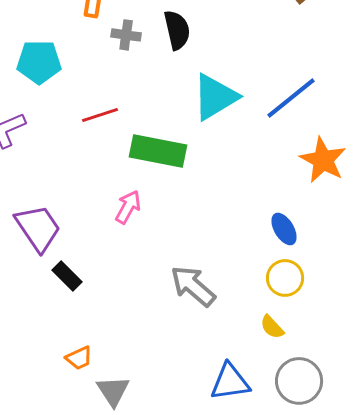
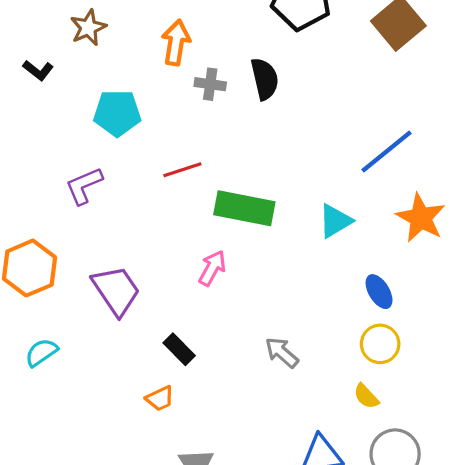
cyan triangle: (215, 97) -> (335, 221), moved, size x0.7
black rectangle: (67, 276) -> (179, 349), moved
gray arrow: (193, 286) -> (282, 352), size x0.7
orange trapezoid: (79, 358) -> (160, 398), moved

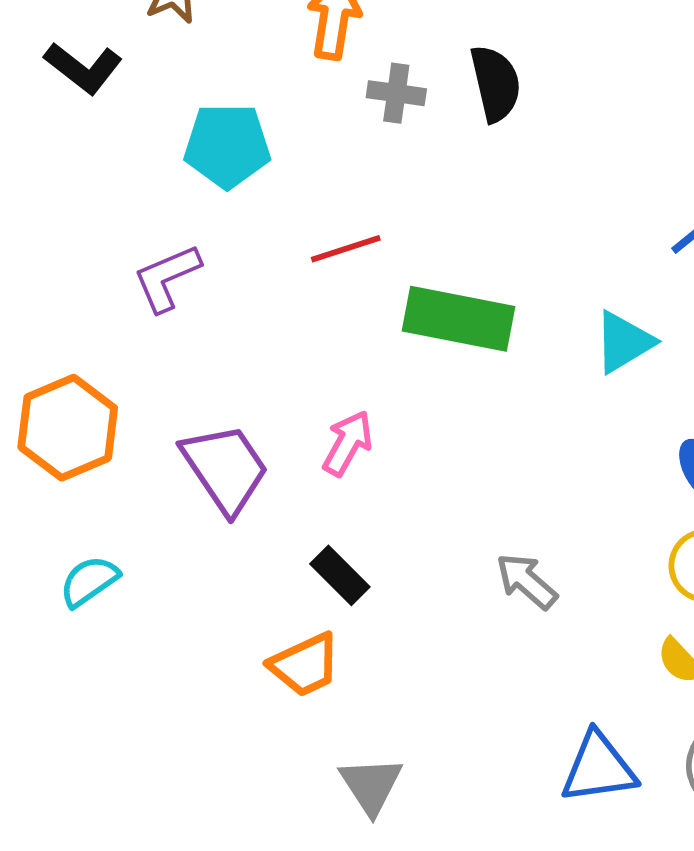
black L-shape: (38, 70) -> (83, 68), size x1.4
pink arrow: (212, 268) -> (348, 443), moved
orange trapezoid: (160, 398) -> (305, 665), size x1.4

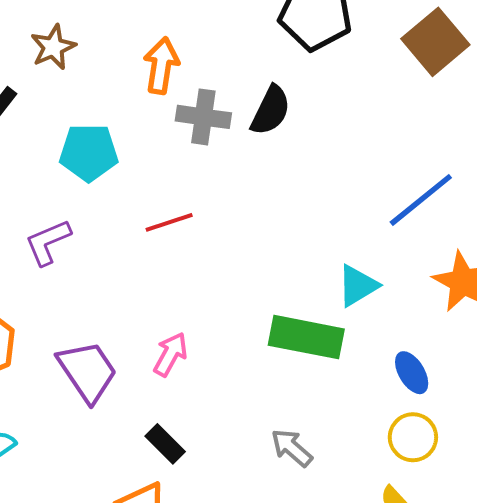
black semicircle: (495, 83) -> (271, 110), turned 39
gray cross: (396, 93) -> (203, 117), size x1.4
green rectangle: (459, 319) -> (306, 337), moved

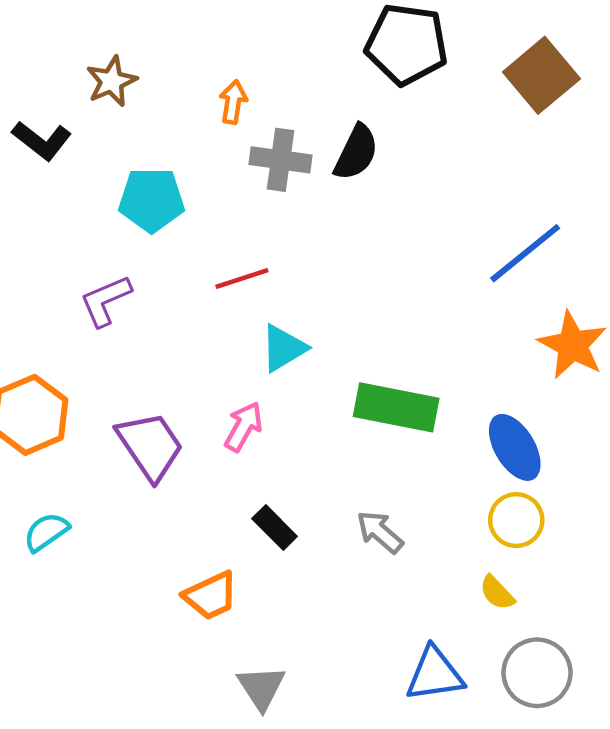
orange arrow: (161, 66) -> (233, 102), size x0.7
cyan triangle: (358, 286) -> (283, 348), moved
blue ellipse: (412, 373) -> (515, 447), size x1.4
black rectangle: (165, 444) -> (275, 527), moved

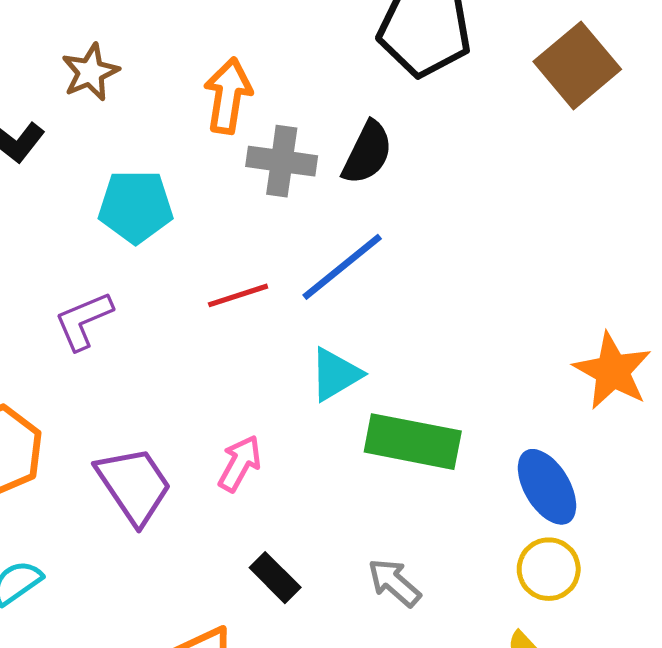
orange arrow: (233, 102) -> (228, 96), size x1.5
blue line: (525, 253) -> (342, 267), moved
cyan triangle: (283, 348) -> (335, 374), moved

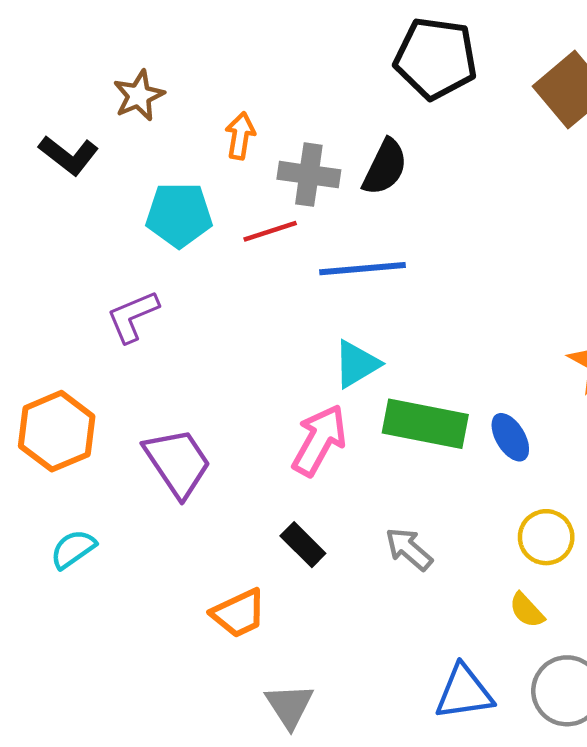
orange arrow: (228, 96) -> (240, 136), moved, size x0.7
blue line: (342, 267) -> (363, 269), turned 34
red line: (238, 295) -> (270, 231), moved
pink arrow: (240, 463) -> (319, 440), moved, size x1.4
blue ellipse: (547, 487) -> (510, 437), moved, size x0.7

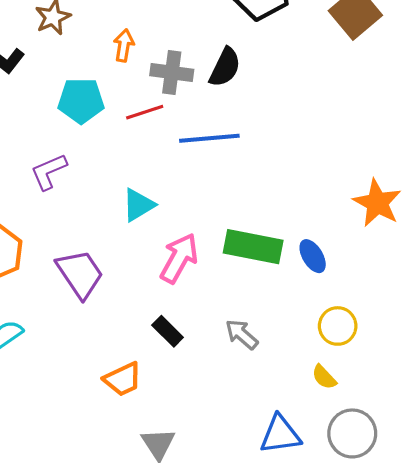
cyan triangle: (357, 364) -> (138, 205), moved

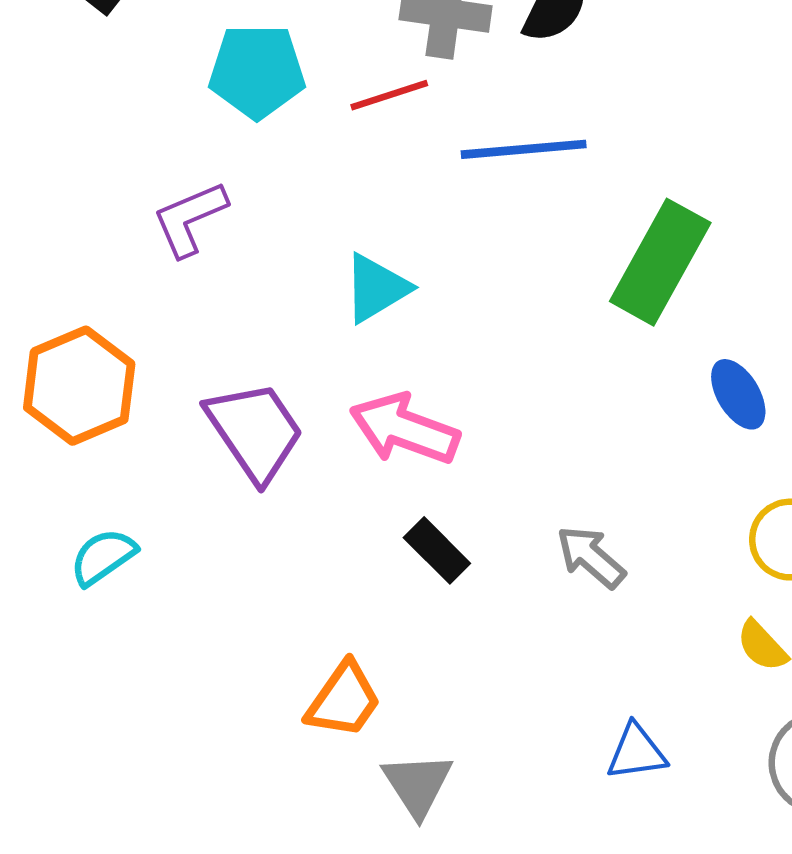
green rectangle: (253, 247) -> (660, 262), moved, turned -72
pink arrow: (179, 258) -> (404, 429), moved, turned -99
orange trapezoid: (123, 379) -> (344, 700), moved, turned -30
blue triangle: (280, 434) -> (636, 752), moved, size x0.7

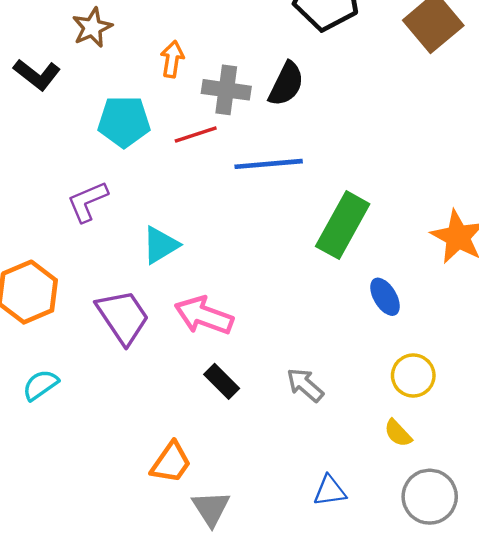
cyan triangle: (376, 288) -> (160, 245), moved

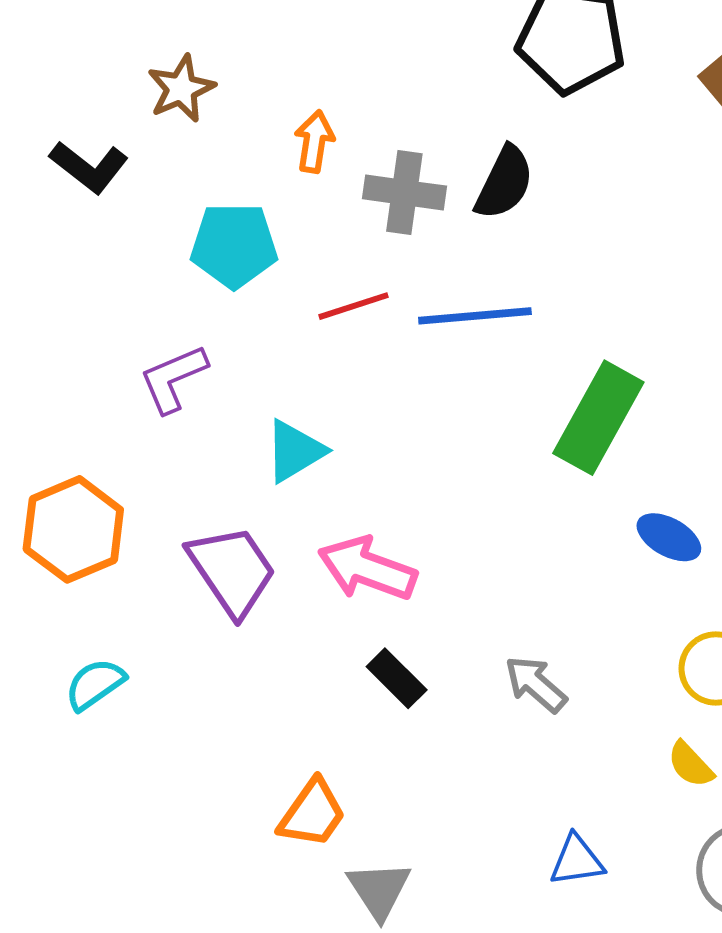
red line: (196, 134) -> (353, 306), moved
blue ellipse: (385, 297) -> (669, 537), turned -30

